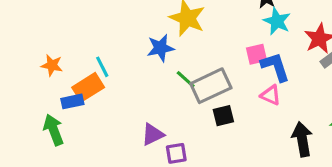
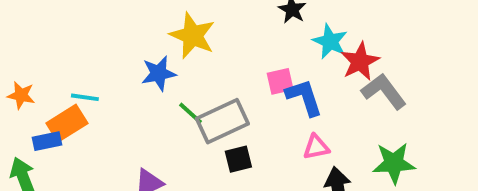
cyan star: (277, 21) -> (330, 41), moved
cyan line: (102, 67) -> (85, 97), turned -55
pink triangle: (271, 95) -> (316, 147), moved, turned -35

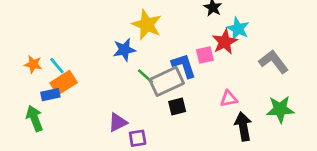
red star: (360, 61) -> (225, 42), moved
cyan line: (85, 97) -> (57, 66), moved, turned 42
blue L-shape: (304, 97) -> (184, 66), moved

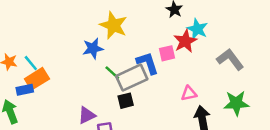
black square: (177, 107) -> (126, 101), moved

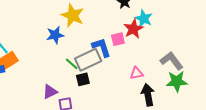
gray L-shape: (230, 59) -> (172, 61), moved
green line: (112, 73) -> (72, 64), moved

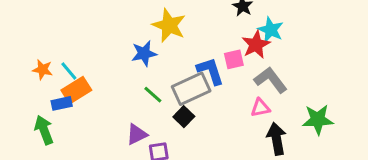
gray L-shape: (172, 61) -> (271, 80), moved
green line: (72, 64) -> (153, 95), moved
black square: (83, 79) -> (184, 117), turned -32

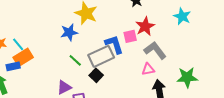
cyan star: (271, 30) -> (182, 16), moved

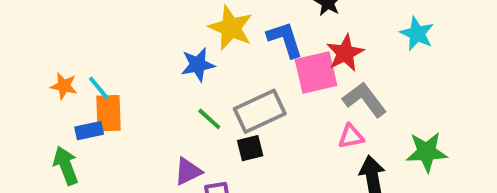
pink square: (130, 36) -> (316, 72), size x1.6
blue L-shape: (114, 44) -> (285, 39), moved
orange rectangle: (23, 57) -> (108, 113), turned -60
black square: (96, 75) -> (250, 148), turned 32

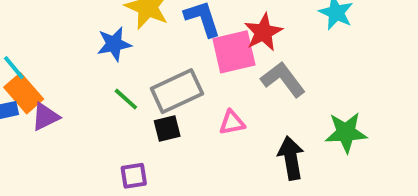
orange rectangle: (108, 113) -> (24, 93), turned -39
pink triangle: (351, 136) -> (232, 123), moved
purple triangle: (188, 171) -> (45, 117), moved

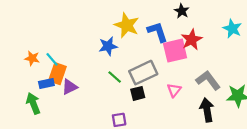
gray L-shape: (283, 79) -> (208, 80), moved
orange rectangle: (24, 93) -> (57, 74), turned 60
pink triangle: (232, 123) -> (174, 90), turned -40

